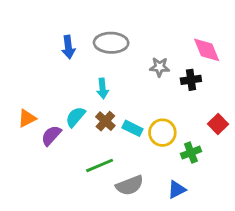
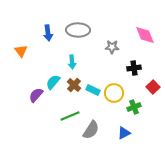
black cross: (191, 80) -> (134, 68), moved
orange triangle: (27, 118) -> (21, 51), moved, turned -40
gray semicircle: (130, 185) -> (91, 130), turned -36

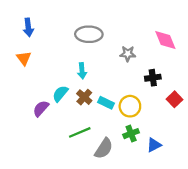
blue arrow: (48, 33) -> (28, 27), moved
green cross: (134, 107) -> (131, 134), moved
blue triangle: (124, 133) -> (154, 145), moved

